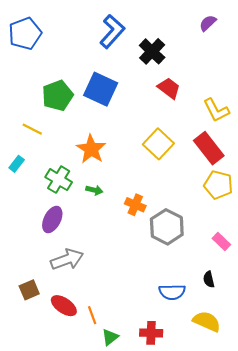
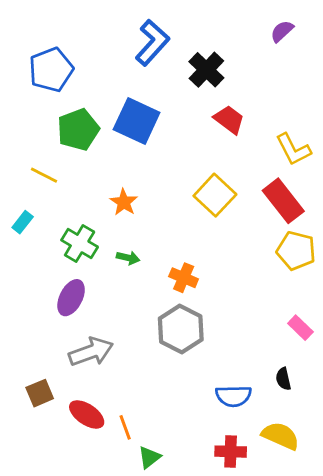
blue pentagon: (25, 34) -> (51, 70), moved
orange star: (91, 149) -> (124, 202), size x0.7
gray hexagon: (167, 227) -> (181, 329), moved
red cross: (151, 333) -> (231, 452), moved

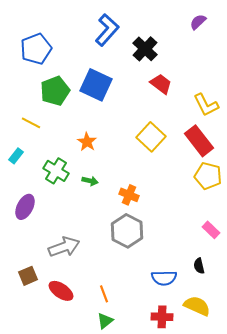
purple ellipse: (71, 298) -> (25, 207), moved
orange line: (125, 427) -> (104, 294), moved

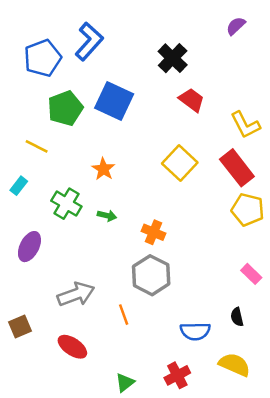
blue L-shape: (107, 30) -> (89, 41), moved
brown square: (28, 276) -> (20, 326), moved
orange line: (104, 294) -> (124, 315), moved
red cross: (162, 317) -> (177, 375), moved, turned -30

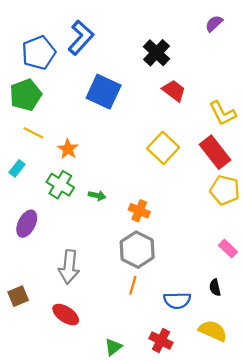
green pentagon: (65, 108) -> (26, 95), moved
orange star: (103, 169) -> (68, 149), moved
gray arrow: (76, 294) -> (69, 267), turned 116
orange line: (124, 315) -> (133, 285), moved, turned 36
red cross: (177, 375) -> (161, 340), turned -35

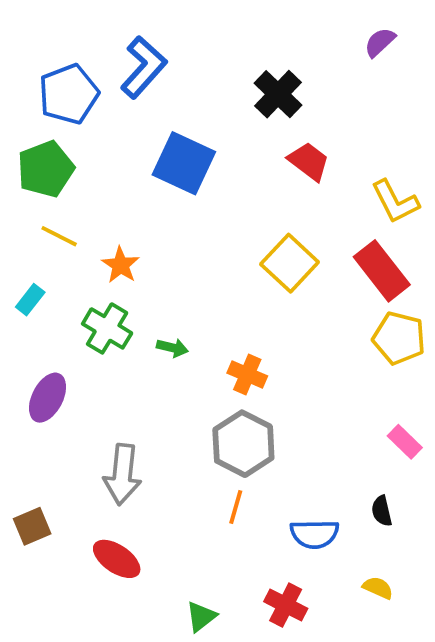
yellow semicircle: (213, 331) -> (378, 588), size x0.6

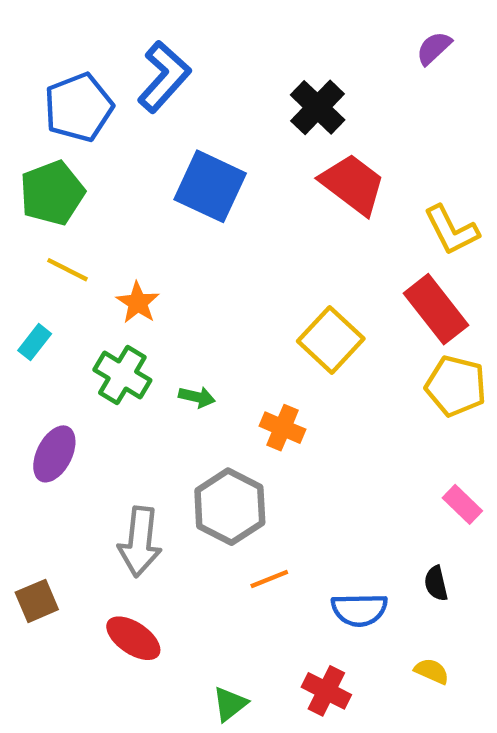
red trapezoid: (309, 161) -> (353, 184), size x1.4
yellow square: (290, 263) -> (331, 340), moved
gray hexagon: (243, 444) -> (230, 507), moved
orange line: (236, 507) -> (269, 579), turned 52

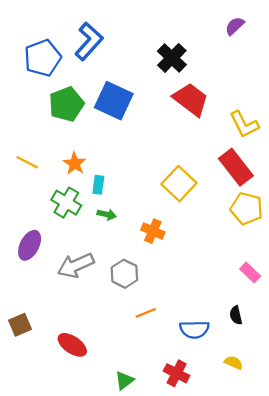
green pentagon: (52, 193) -> (66, 104), moved
yellow line: (68, 270) -> (27, 162), moved
cyan rectangle: (35, 342) -> (98, 185), moved, turned -30
gray hexagon: (230, 507) -> (124, 274), size x0.7
gray arrow: (140, 542) -> (76, 265), moved, turned 60

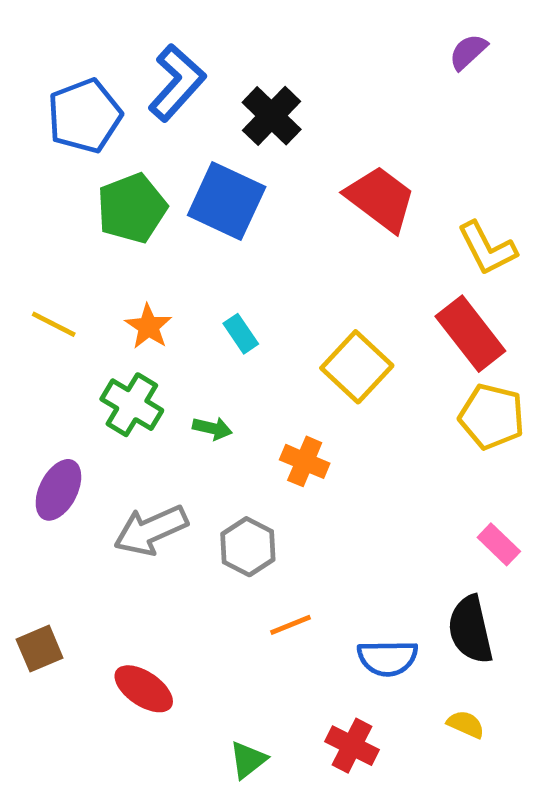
black cross: (172, 58) -> (272, 116), moved
cyan rectangle: (98, 185) -> (241, 334), moved, turned -42
black semicircle: (236, 315) -> (470, 630), size x1.8

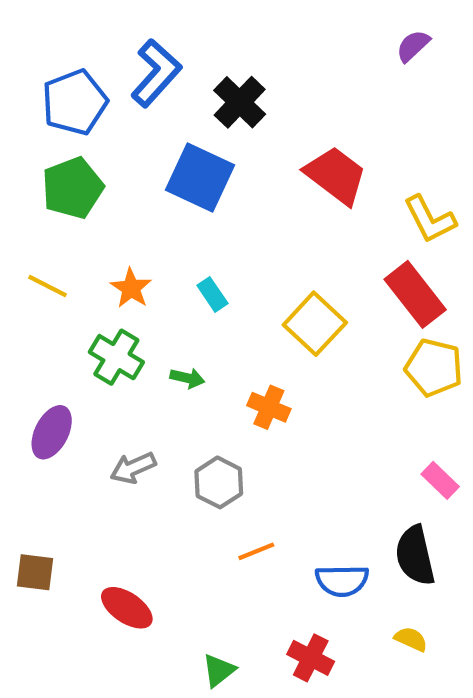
green pentagon: (132, 208) -> (73, 188), moved
gray arrow: (151, 530) -> (133, 468), size x0.7
brown square: (40, 649) -> (35, 572), turned 30

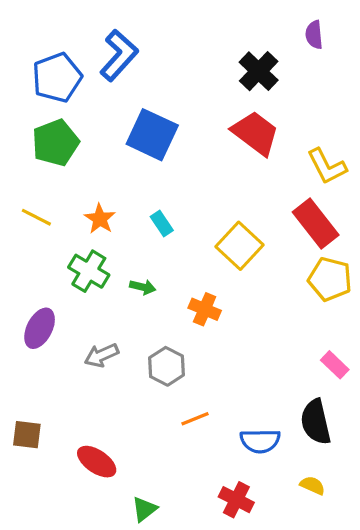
purple semicircle: (413, 46) -> (314, 35), turned -52
black cross: (240, 102) -> (259, 71), moved
green triangle: (219, 670) -> (144, 509), moved

